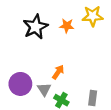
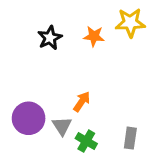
black star: (35, 27) -> (50, 38), size x0.7

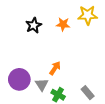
gray rectangle: (130, 138) -> (88, 93), turned -48

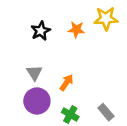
purple circle: (19, 79) -> (37, 101), moved
gray triangle: (42, 84) -> (34, 73), moved

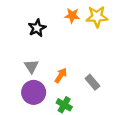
orange star: (76, 30) -> (72, 16), moved
gray rectangle: (106, 112) -> (92, 82), moved

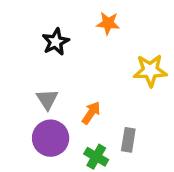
yellow star: (97, 17) -> (150, 71), moved
gray rectangle: (92, 82) -> (128, 140), moved, turned 49

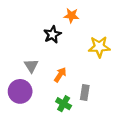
black star: (56, 42) -> (52, 35), moved
purple circle: (51, 138) -> (20, 91), moved

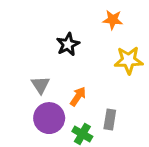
orange star: (71, 16) -> (113, 20), moved
purple circle: (20, 91) -> (49, 118), moved

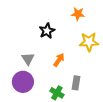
orange arrow: (78, 96) -> (59, 60), moved
purple circle: (49, 118) -> (23, 82), moved

